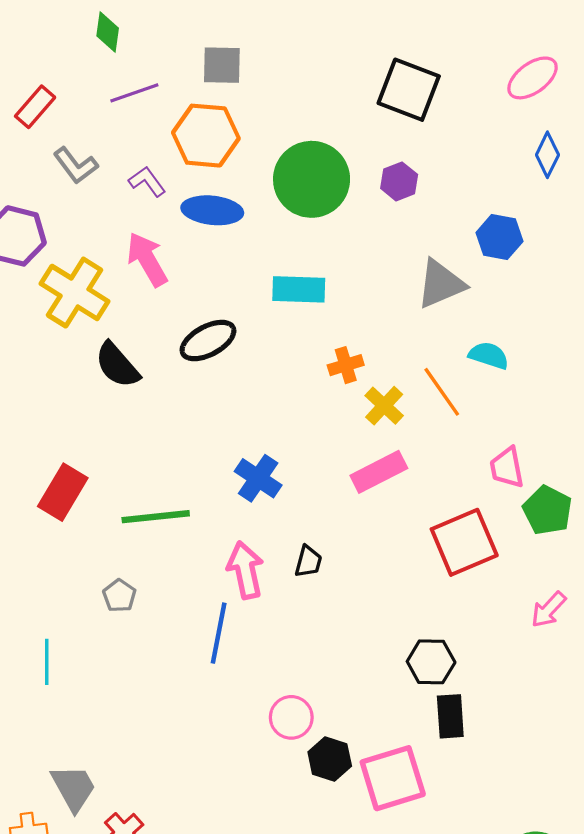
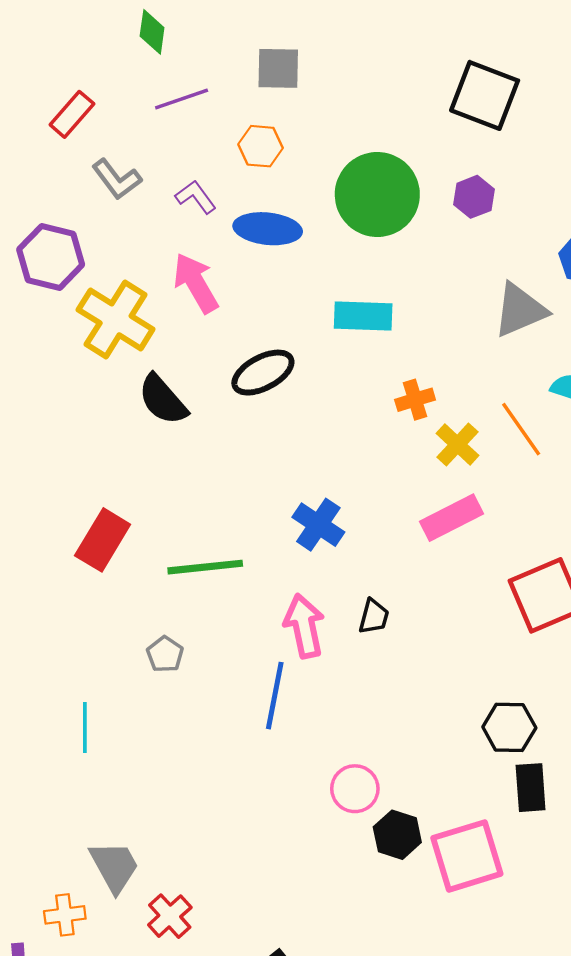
orange hexagon: (206, 136) -> (261, 146), size x0.6

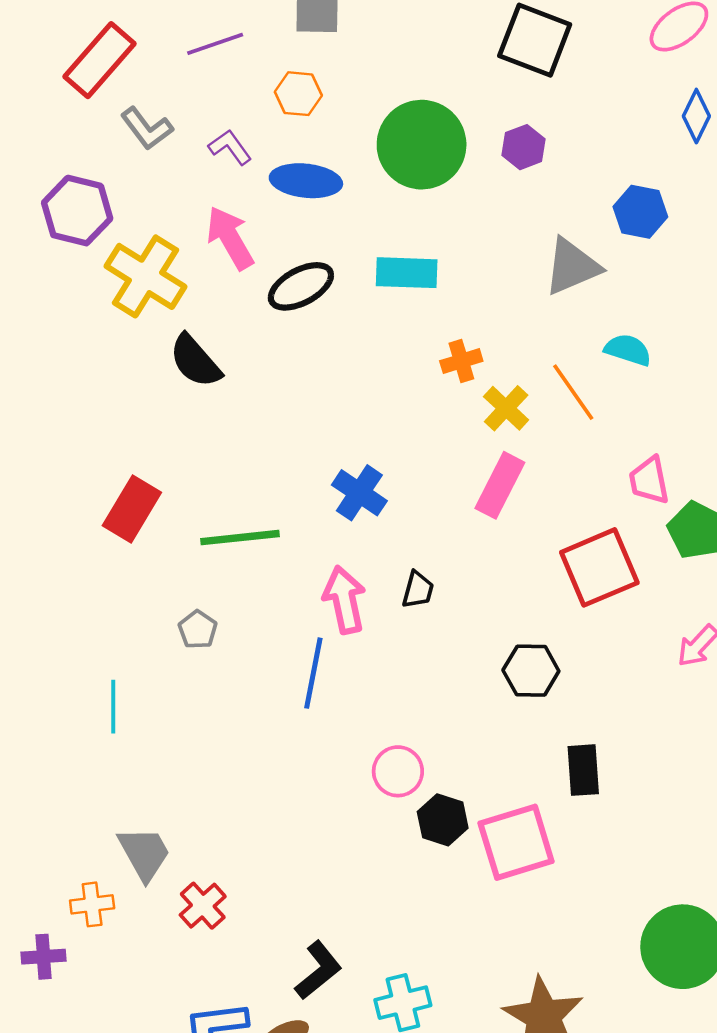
red rectangle: (72, 114) -> (99, 60), size x1.5
black ellipse: (263, 373) -> (301, 286), moved
pink rectangle: (452, 518) -> (500, 485), turned -36
black hexagon: (509, 727) -> (531, 671), moved

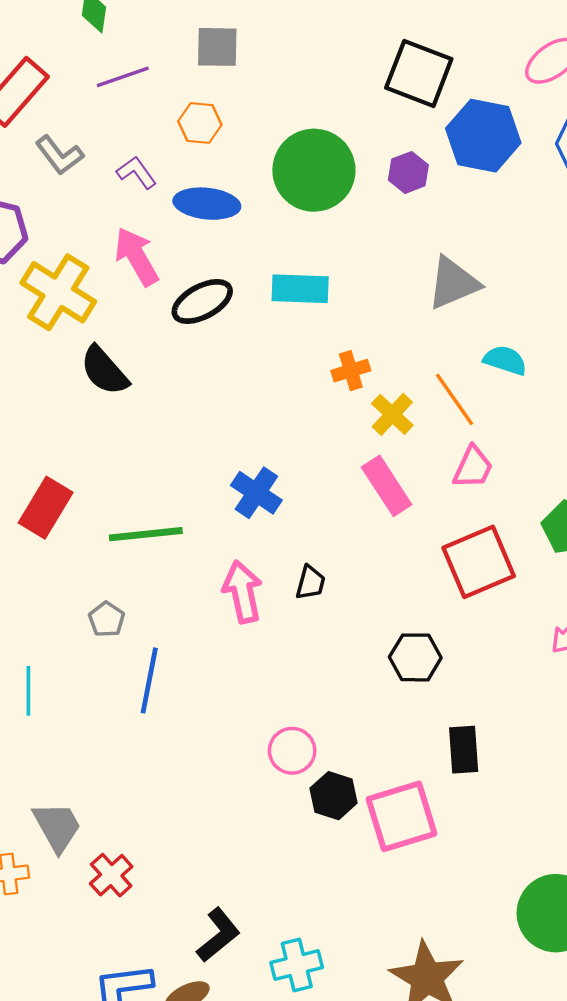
blue hexagon: (640, 212) -> (483, 136), moved, size x1.5
pink trapezoid: (649, 480) -> (473, 467), moved, turned -144
pink rectangle: (500, 485) -> (387, 486), turned -60
blue line: (313, 673) -> (149, 680), moved

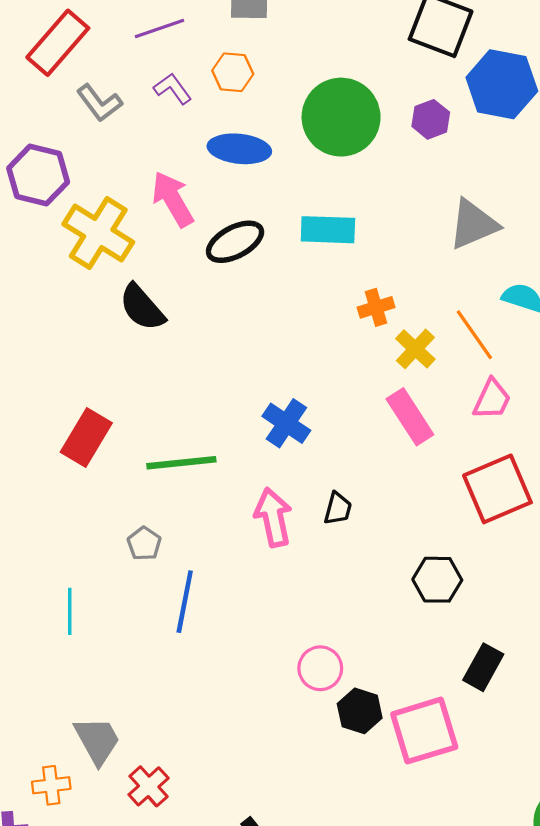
purple L-shape: (137, 172) -> (173, 89), moved
black rectangle: (464, 750) -> (483, 667), turned 33

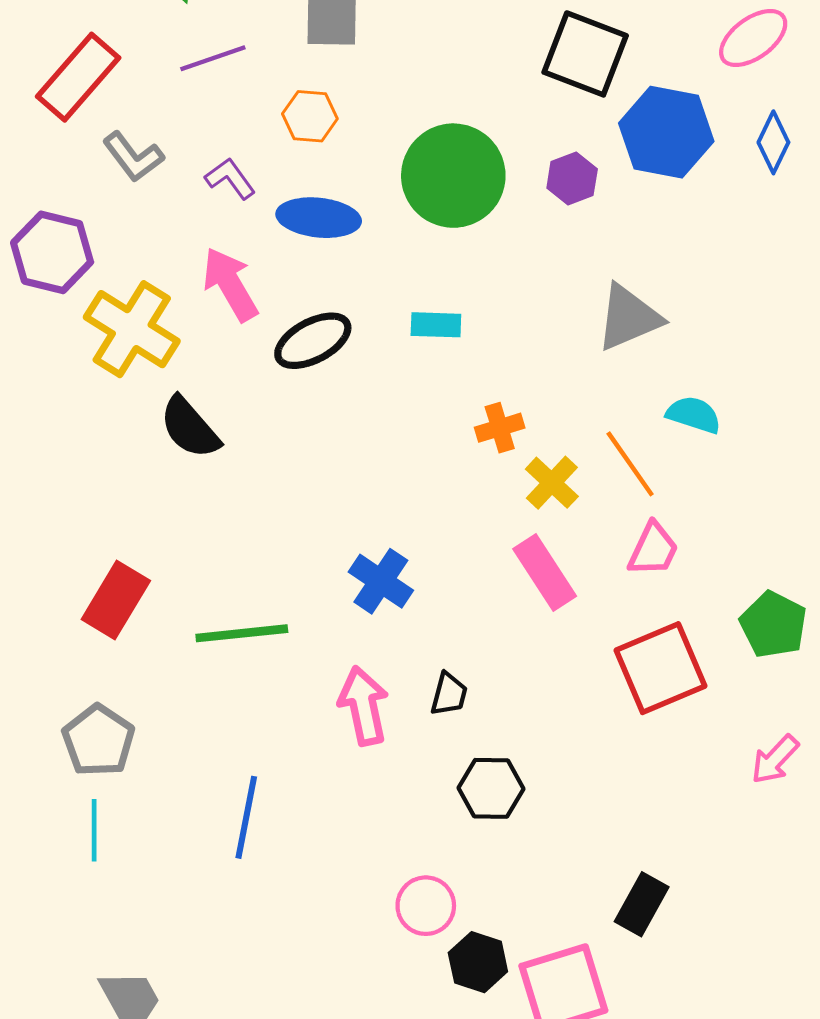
purple L-shape: (173, 89) -> (230, 179), moved
cyan rectangle: (328, 230) -> (436, 325), size x0.7
gray pentagon: (144, 544) -> (98, 741), moved, size x1.6
black hexagon: (437, 580) -> (491, 788), moved

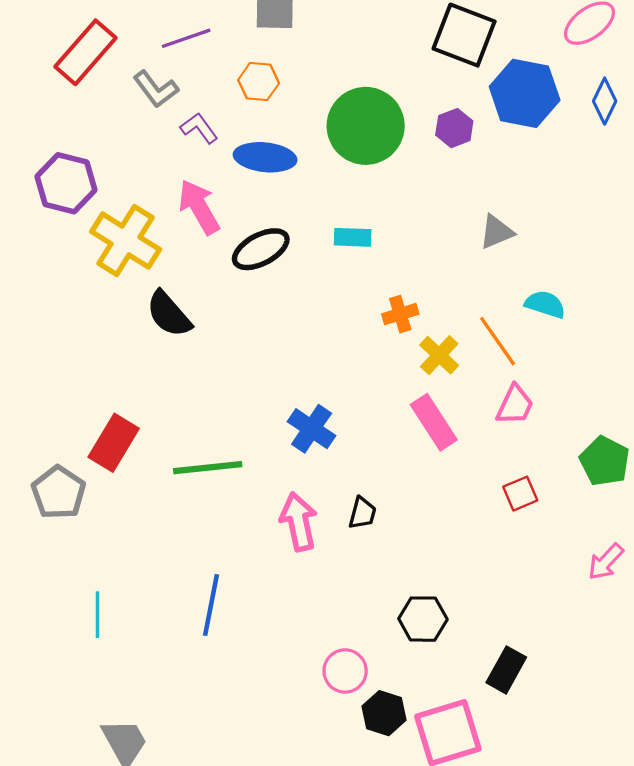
gray L-shape: (133, 157) -> (156, 89), moved
gray triangle: (629, 318) -> (496, 232), size x0.7
red square: (660, 668) -> (520, 494), size x0.5
gray pentagon: (98, 741) -> (58, 493), moved
black hexagon: (491, 788) -> (423, 619), moved

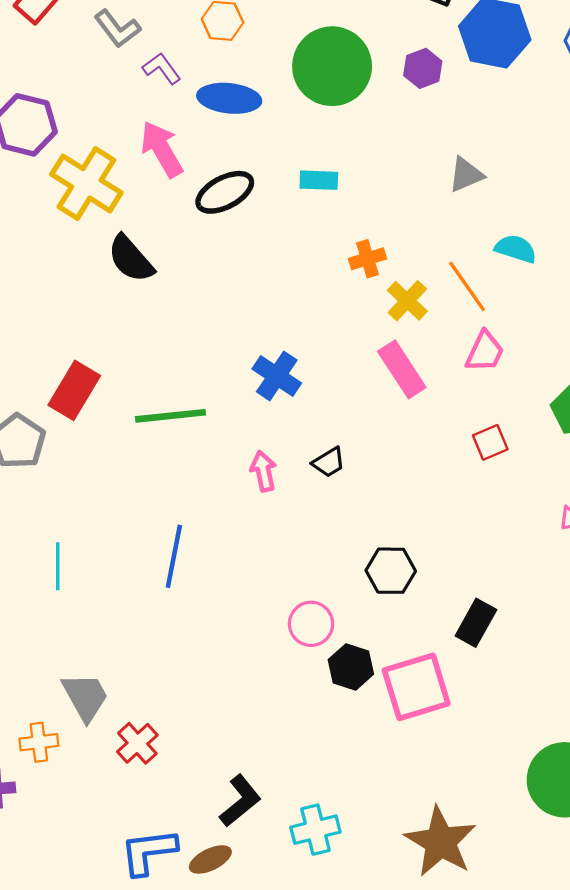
black trapezoid: (362, 513) -> (329, 462), turned 44
pink arrow: (299, 522) -> (263, 471), size x0.7

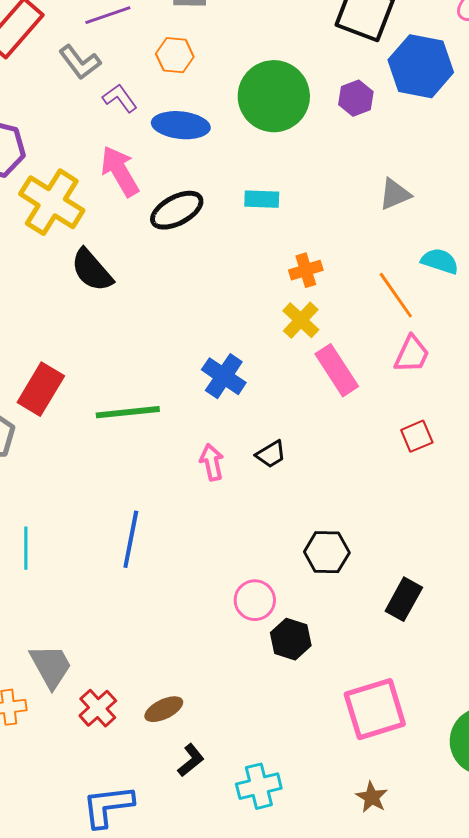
yellow cross: (407, 301) -> (301, 320), moved
pink square: (416, 687) -> (375, 709), moved
black L-shape: (240, 801) -> (191, 760), size x0.7
brown star: (440, 842) -> (372, 797), size x0.5
brown ellipse: (210, 859) -> (164, 709), moved

